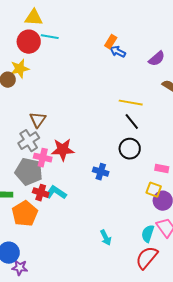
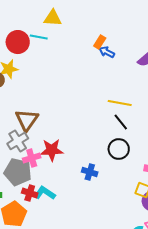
yellow triangle: (34, 18) -> (53, 18), moved
brown triangle: (38, 120) -> (27, 120), size x1.4
pink cross: (43, 158) -> (32, 158), turned -30

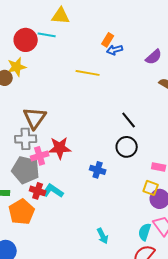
blue arrow: (107, 52) -> (115, 50), turned -42
yellow line: (120, 103) -> (88, 73), moved
gray cross: (18, 141) -> (26, 139), turned 30

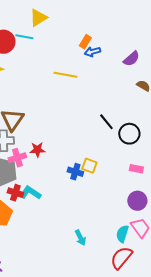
yellow triangle: (61, 16) -> (38, 18), turned -36
black circle: (127, 147) -> (129, 134), moved
red star: (60, 148) -> (37, 150), size x0.7
yellow square: (151, 188) -> (89, 166), moved

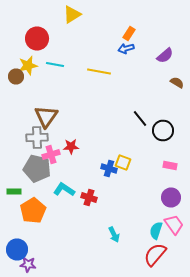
cyan line: (24, 37) -> (55, 64), moved
orange rectangle: (85, 42) -> (129, 34), moved
red cross: (15, 193) -> (89, 198), moved

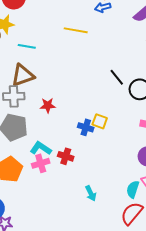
cyan line: (55, 64) -> (27, 46), moved
brown triangle: (46, 116) -> (23, 75), turned 35
pink cross: (51, 154) -> (41, 163), moved

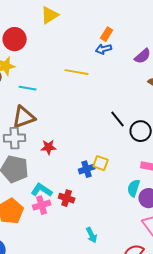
blue cross: (86, 127) -> (87, 169), turned -35
cyan semicircle: (133, 189) -> (134, 188), moved

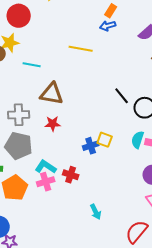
brown triangle: (24, 117) -> (52, 94), moved, turned 30
cyan semicircle: (134, 188) -> (138, 140), moved

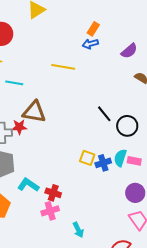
red star: (53, 124) -> (19, 127), moved
blue cross: (91, 146) -> (103, 163), moved
pink cross: (46, 182) -> (50, 211), moved

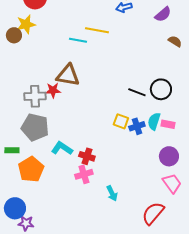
cyan line: (14, 83) -> (78, 40), moved
black line: (104, 114) -> (137, 92), moved, turned -30

